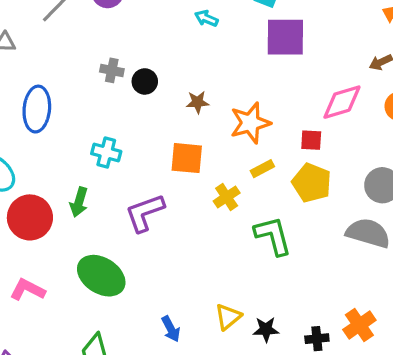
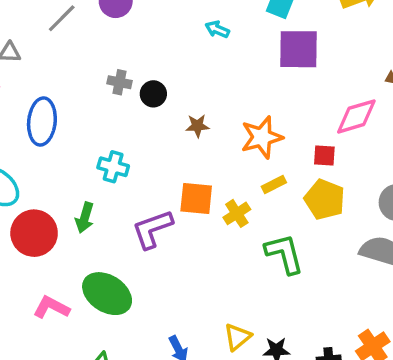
brown star: (198, 102) -> (197, 126), moved
orange square: (187, 158) -> (196, 198), moved
pink L-shape: (28, 290) -> (51, 307), moved

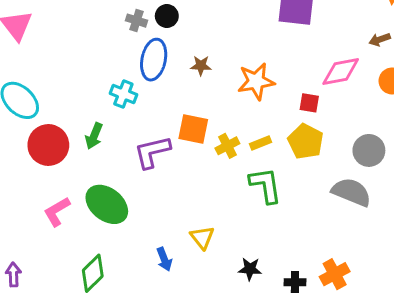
black circle: (153, 94) -> (167, 16), moved
blue ellipse: (42, 122) -> (154, 60), moved
yellow rectangle: (274, 185) -> (261, 143), moved
pink L-shape: (51, 307) -> (57, 212), turned -64
yellow triangle: (237, 337) -> (202, 237), moved, turned -35

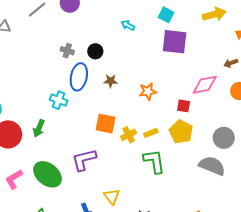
black circle: (167, 16) -> (95, 51), moved
orange star: (256, 81) -> (148, 91), size x0.7
purple L-shape: (152, 152) -> (84, 160), moved

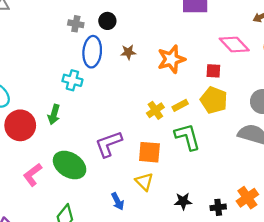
pink diamond: (205, 85) -> (234, 44), turned 64
orange star: (148, 91) -> (171, 59), size x1.4
orange square: (106, 124) -> (149, 152), moved

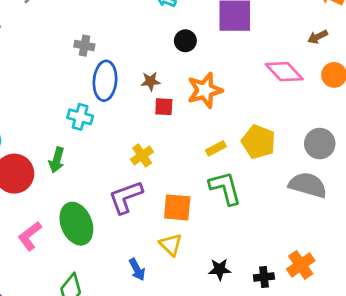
black circle: (107, 21) -> (185, 41), moved
red square: (213, 71) -> (164, 107), moved
yellow cross: (155, 110) -> (142, 155), moved
green ellipse: (70, 165) -> (76, 224), turned 36

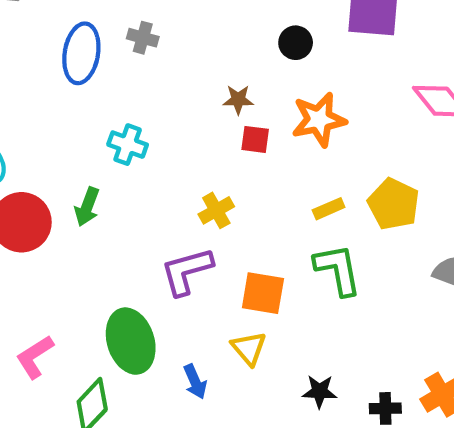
blue ellipse: (105, 81) -> (81, 53), moved
green ellipse: (76, 224) -> (131, 341), moved
pink L-shape: (30, 236) -> (35, 357), moved

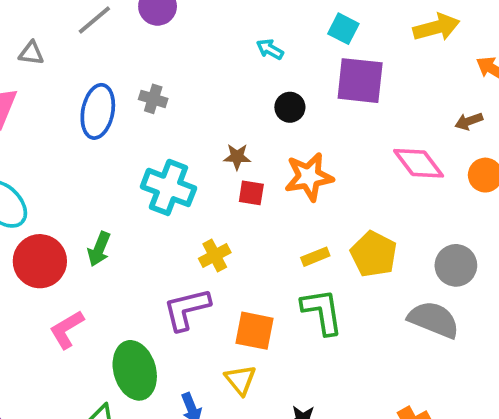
cyan cross: (128, 145) -> (168, 187), moved, size x1.5
pink L-shape: (35, 357) -> (67, 329), moved

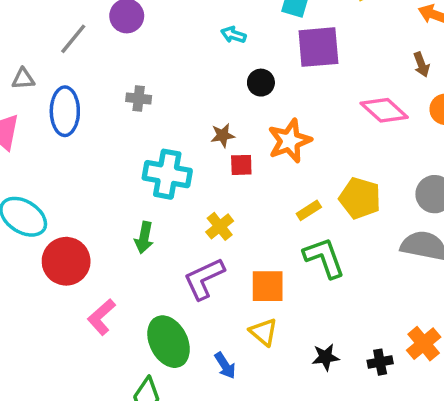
blue ellipse: (98, 111) -> (65, 111), moved
brown arrow: (469, 121) -> (421, 65), turned -80
green arrow: (99, 249) -> (144, 238), moved

